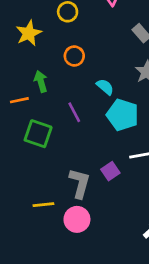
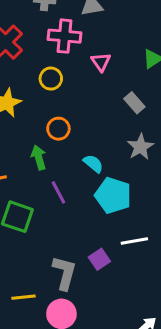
green arrow: (41, 81) -> (39, 157), moved

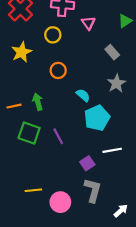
green arrow: (39, 157) -> (38, 102), moved
purple line: (58, 192) -> (58, 136), moved
cyan pentagon: (113, 195) -> (97, 118), turned 30
gray L-shape: (64, 273) -> (93, 190), moved

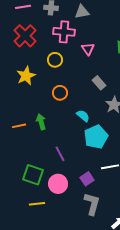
gray rectangle: (112, 52) -> (99, 83), moved
green square: (29, 133) -> (33, 175), moved
pink circle: (60, 202) -> (58, 184), moved

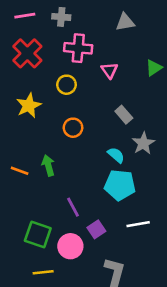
gray triangle: (82, 12) -> (125, 22), moved
cyan semicircle: (83, 116) -> (116, 155), moved
orange line: (19, 126) -> (20, 171), turned 32
cyan pentagon: (96, 137) -> (120, 185), turned 30
purple square: (87, 179) -> (96, 229), moved

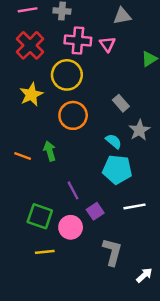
pink triangle: (109, 70) -> (107, 44), moved
yellow circle: (66, 85) -> (67, 75), size x1.6
orange circle: (73, 128) -> (73, 115), size x1.5

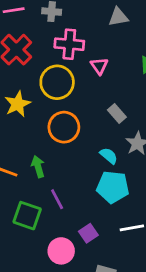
pink triangle: (107, 44) -> (99, 66), moved
purple line: (73, 190) -> (57, 199), moved
green square: (40, 216) -> (27, 216), moved

